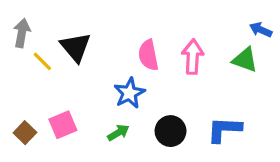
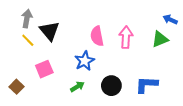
gray arrow: (22, 33) -> (27, 19), moved
green triangle: (245, 60) -> (160, 39), turned -42
pink square: (63, 125) -> (44, 69), moved

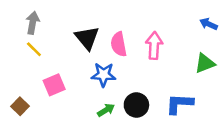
black triangle: (50, 31) -> (87, 38), moved
green triangle: (160, 39) -> (205, 63), moved
blue star: (85, 61) -> (104, 75), turned 30
green arrow: (77, 87) -> (106, 110), moved

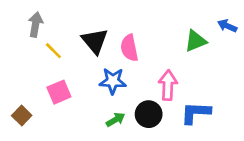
pink arrow: (154, 46) -> (168, 85), moved
yellow line: (34, 49) -> (53, 51), moved
green triangle: (205, 63) -> (196, 41), moved

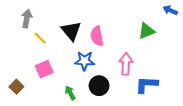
blue arrow: (227, 26) -> (170, 10), moved
black circle: (149, 114) -> (99, 86), moved
green arrow: (116, 120) -> (70, 93), moved, turned -88

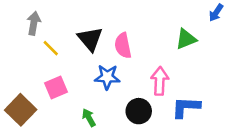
blue arrow: (170, 10) -> (216, 13), turned -80
black circle: (99, 86) -> (139, 111), moved
brown square: (16, 87) -> (21, 110), size x1.6

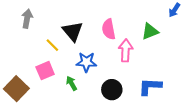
pink semicircle: (123, 46) -> (109, 29), moved
yellow line: (51, 48) -> (52, 45), moved
pink arrow: (160, 81) -> (126, 50), moved
green arrow: (89, 118) -> (72, 83), moved

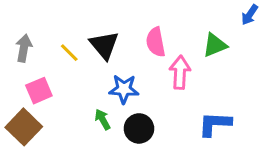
gray arrow: (27, 19) -> (24, 48), moved
yellow line: (52, 45) -> (69, 53), moved
pink square: (45, 71) -> (39, 91), moved
black circle: (112, 90) -> (139, 128), moved

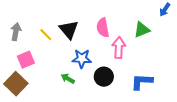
green arrow: (103, 119) -> (68, 79), turned -32
black circle: (139, 128) -> (104, 77), moved

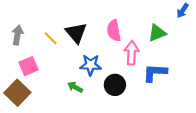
blue L-shape: (142, 82) -> (155, 73), moved

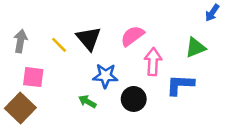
pink semicircle: (114, 31) -> (132, 36), turned 65
green triangle: (157, 33) -> (195, 47), moved
pink square: (28, 66) -> (33, 77), turned 30

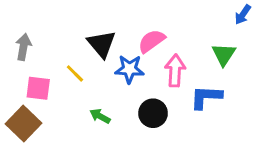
yellow line: (59, 45) -> (75, 73), moved
green triangle: (195, 47) -> (224, 54), turned -35
blue star: (105, 76) -> (129, 69), moved

